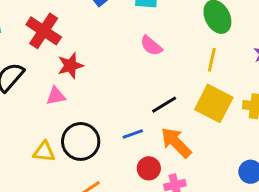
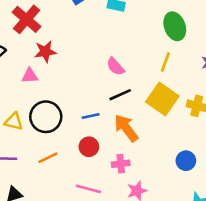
pink semicircle: (151, 46) -> (115, 66), moved
red circle: (149, 168) -> (89, 147), moved

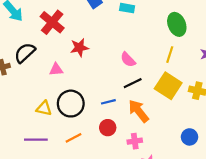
red star: (45, 52) -> (79, 48), moved

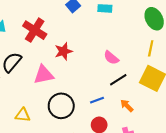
pink triangle: (56, 69) -> (44, 75), size x1.5
yellow triangle: (44, 108) -> (23, 115), moved
orange arrow: (139, 111) -> (127, 106), size x0.6

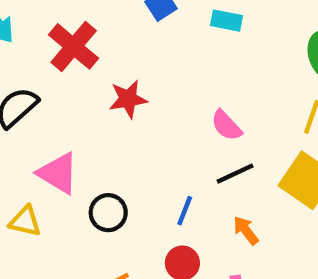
pink triangle: (44, 75) -> (58, 173), moved, turned 35
blue line: (97, 100) -> (185, 211), turned -56
black circle: (61, 106) -> (108, 213), size x0.7

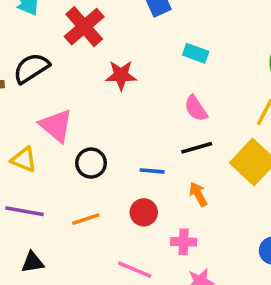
cyan rectangle: (227, 21) -> (196, 53), moved
blue line: (185, 211) -> (152, 171), turned 65

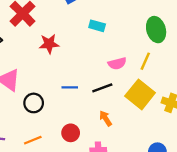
pink semicircle: (196, 108) -> (117, 64), moved, turned -66
blue line: (152, 171) -> (70, 87), moved

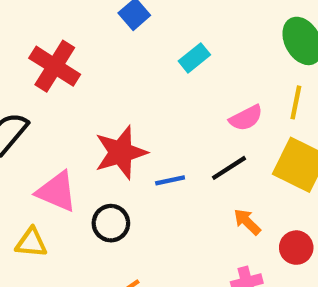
cyan rectangle: (97, 26) -> (194, 58), turned -42
red star: (49, 44) -> (121, 152), moved, size x1.4
red circle: (71, 133) -> (296, 248), moved

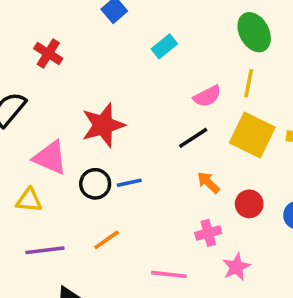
red cross: (55, 66) -> (48, 54), size x0.7
blue line: (170, 180) -> (129, 183), moved

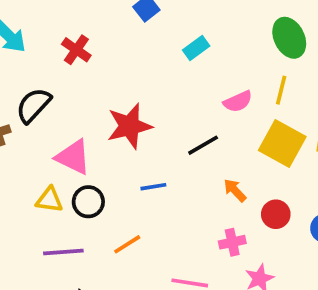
black line: (193, 138) -> (203, 145), moved
black circle: (95, 184) -> (88, 202), moved

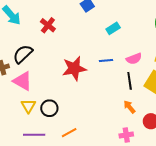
black line: (203, 145) -> (130, 81), moved, turned -72
pink triangle: (73, 157) -> (23, 81), moved
blue line: (153, 187) -> (106, 61), moved
yellow triangle: (49, 200) -> (28, 106), turned 49

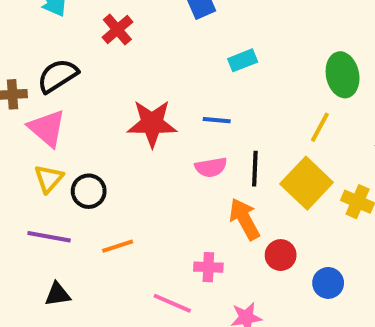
pink semicircle: (134, 59) -> (211, 167), moved
orange arrow: (129, 107) -> (244, 219), size x1.5
pink cross: (126, 135) -> (208, 267), moved

